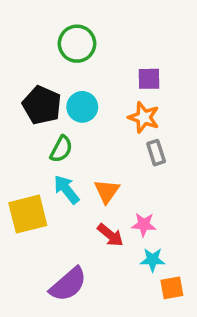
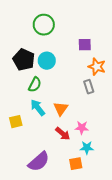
orange star: (144, 117) -> (97, 67), moved
yellow square: (28, 214) -> (16, 122), size x0.6
orange square: (172, 288) -> (76, 164), moved

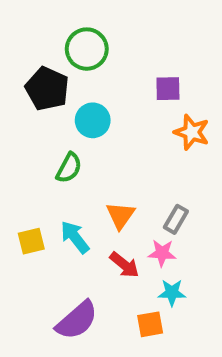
black pentagon: (24, 60) -> (47, 89), moved
gray rectangle: (89, 87) -> (176, 219), moved, turned 48
cyan arrow: (38, 108) -> (75, 237), moved

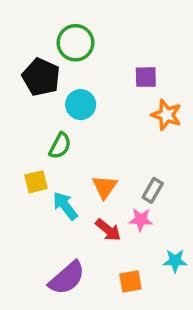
yellow square: (31, 241) -> (36, 182), moved
cyan star: (172, 293) -> (175, 261), moved

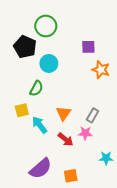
orange square: (130, 281) -> (71, 176), moved

